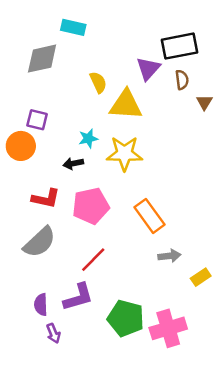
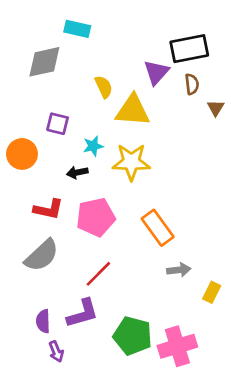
purple square: (37, 120) -> (58, 124), moved
yellow rectangle: (201, 277) -> (212, 292), turned -30

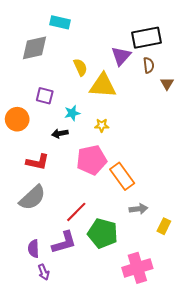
yellow star: (131, 162) -> (102, 125), size x0.5
pink pentagon: (96, 217) -> (92, 160), moved
green pentagon: (133, 336) -> (103, 233), moved

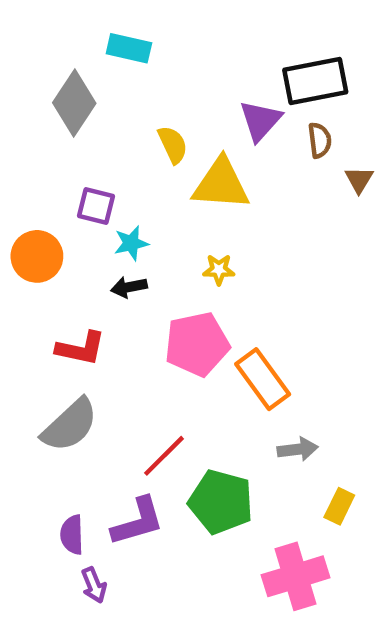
gray diamond: (34, 48) -> (74, 103), turned -44
cyan star: (72, 113) -> (131, 243), moved
yellow rectangle: (164, 226) -> (339, 506), moved

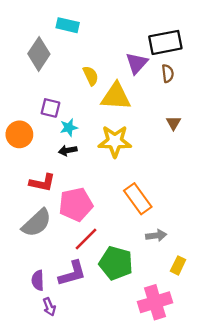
brown triangle: (359, 180) -> (173, 123), moved
yellow star: (219, 270) -> (115, 141), size x2.0
pink pentagon: (197, 344) -> (76, 204), moved

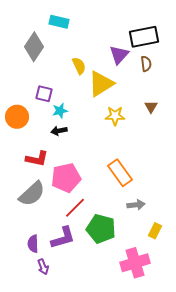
yellow triangle: (116, 96) -> (101, 84), turned -36
yellow star: (115, 141) -> (115, 116), moved, size x0.7

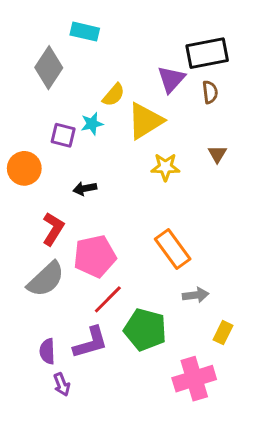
yellow semicircle: (79, 66) -> (114, 95), turned 66
cyan star: (60, 111) -> (92, 124), moved
red L-shape: (37, 159) -> (53, 229), turned -70

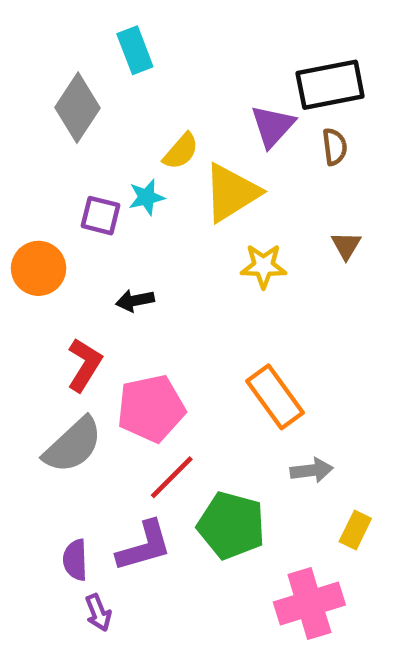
cyan rectangle: (85, 32) -> (135, 50), turned 56

